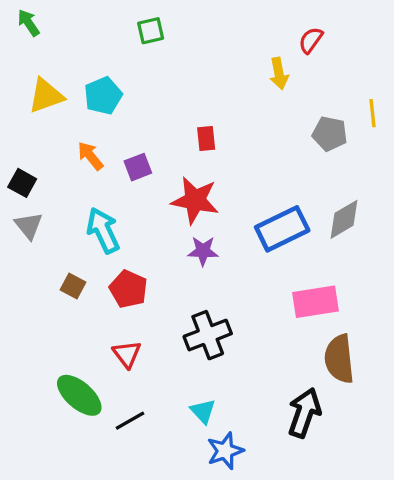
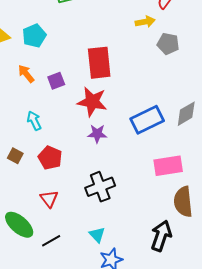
yellow arrow: (279, 73) -> (145, 22), turned -90
gray pentagon: (330, 134) -> (168, 44), moved
red rectangle: (206, 138) -> (99, 63), size x2.0
cyan arrow: (103, 230) -> (34, 121), size x0.7

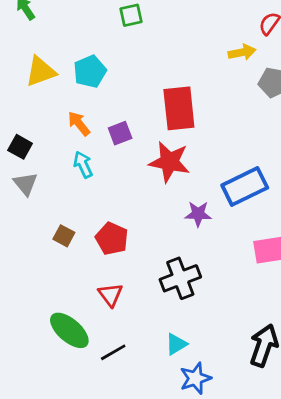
cyan arrow: (34, 121) -> (83, 165), moved
purple star: (97, 134) -> (198, 214), moved
cyan triangle: (97, 235) -> (176, 344), turned 42

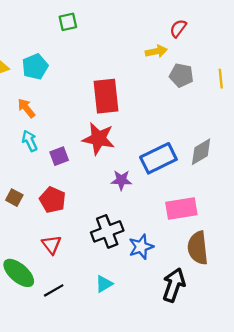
purple square: (120, 133) -> (59, 156), moved
blue star: (195, 378) -> (141, 247), moved

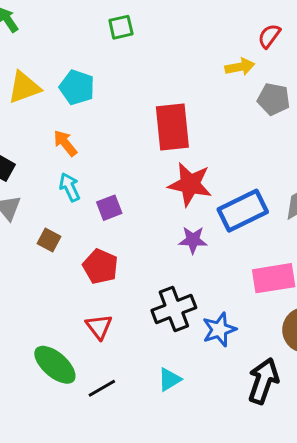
cyan pentagon: (35, 67) -> (77, 87), turned -30
red star: (98, 139) -> (190, 184), moved
brown square: (14, 198) -> (49, 240), moved

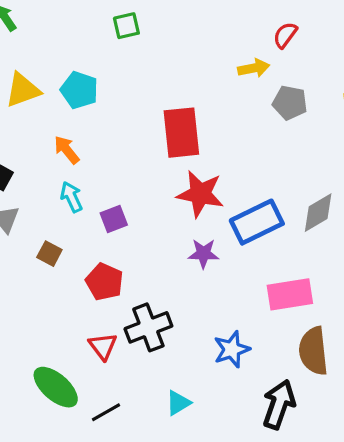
black cross: (174, 309) -> (148, 327), moved

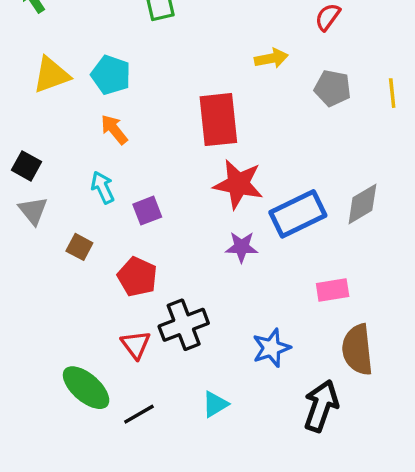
yellow arrow: (254, 68) -> (271, 58), moved
orange arrow: (67, 150) -> (114, 130), moved
pink rectangle: (290, 294) -> (333, 290), size x0.7

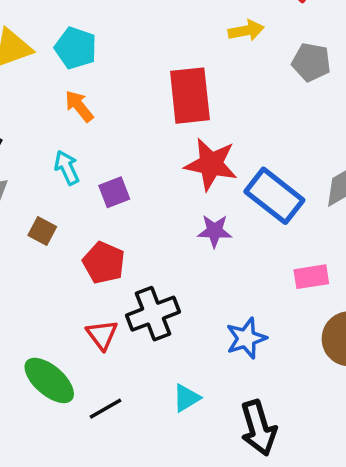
blue rectangle: (298, 214) -> (274, 196), turned 64
black arrow: (321, 406) -> (259, 428), moved, turned 144

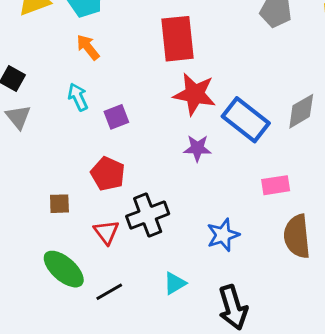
brown square: (42, 231) -> (59, 204), moved, turned -30

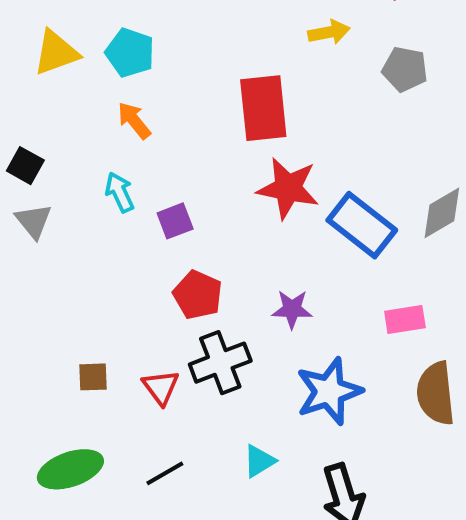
purple star: (197, 148) -> (292, 309), moved
red pentagon: (108, 174) -> (198, 295), moved
brown square: (59, 204) -> (93, 377), moved
blue star: (223, 235) -> (329, 391), size x1.4
green ellipse: (64, 269) -> (70, 469), moved, turned -60

